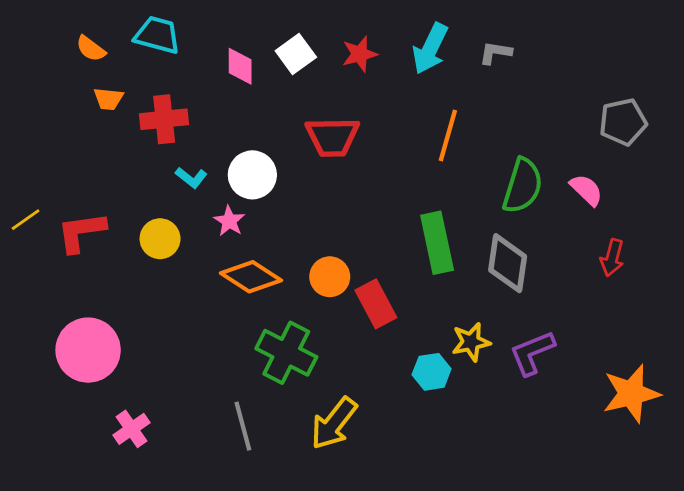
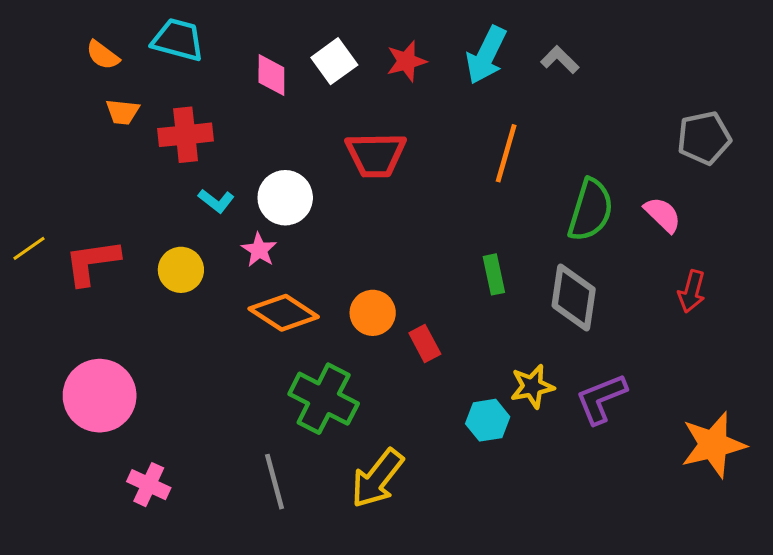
gray L-shape: (495, 53) -> (560, 60), turned 36
green rectangle: (437, 243) -> (494, 274), size x0.6
red rectangle: (376, 304) -> (425, 343), size x0.7
pink cross: (131, 429) -> (149, 485), turned -30

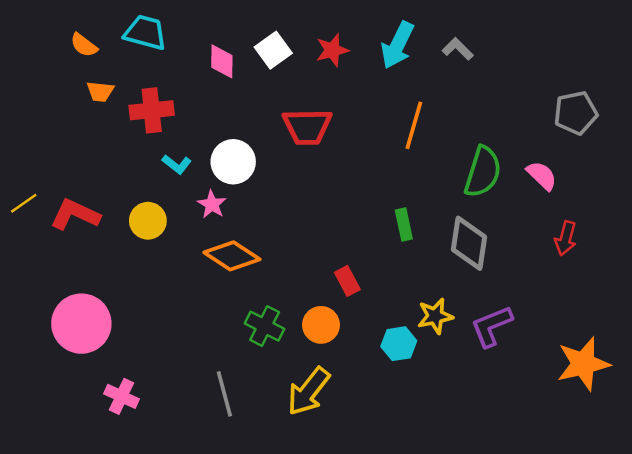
red L-shape: (92, 262) -> (75, 214), turned 33
orange circle: (373, 313) -> (321, 325), moved
green cross: (324, 399) -> (265, 326), size x0.7

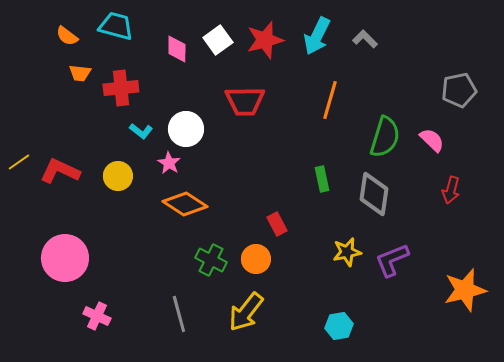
red star: (332, 50) -> (265, 40), size x1.4
cyan hexagon: (399, 344) -> (339, 326), moved

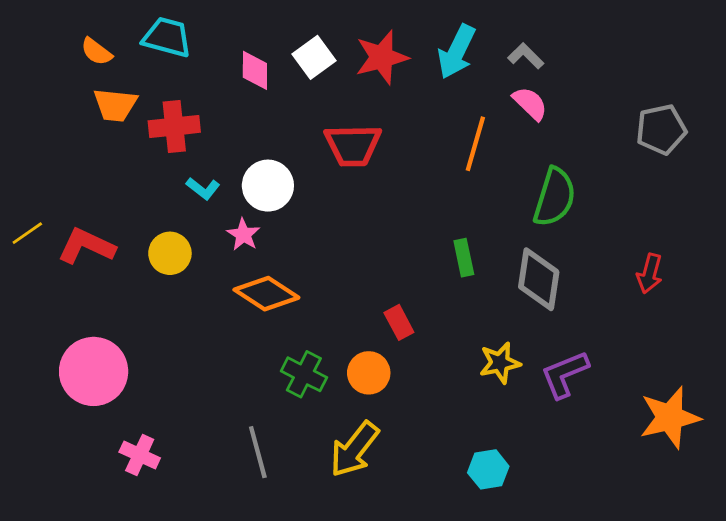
orange trapezoid: (80, 73) -> (115, 105), size x1.4
pink semicircle: (432, 140) -> (530, 103), moved

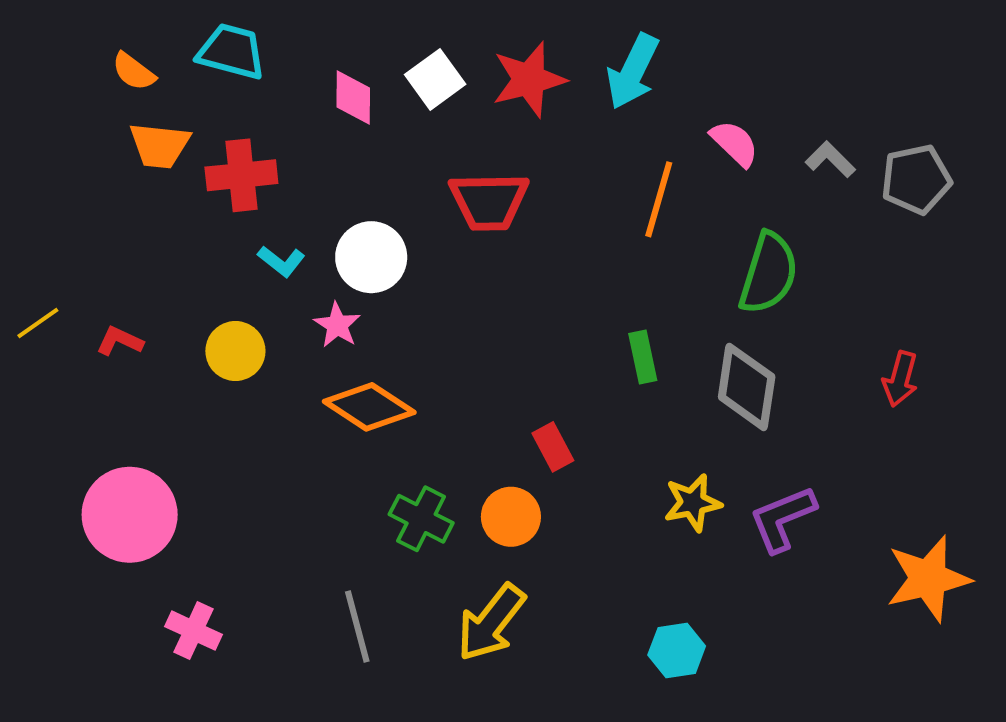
gray L-shape: (526, 56) -> (830, 159), moved
red L-shape: (86, 246) -> (120, 341), size x0.6

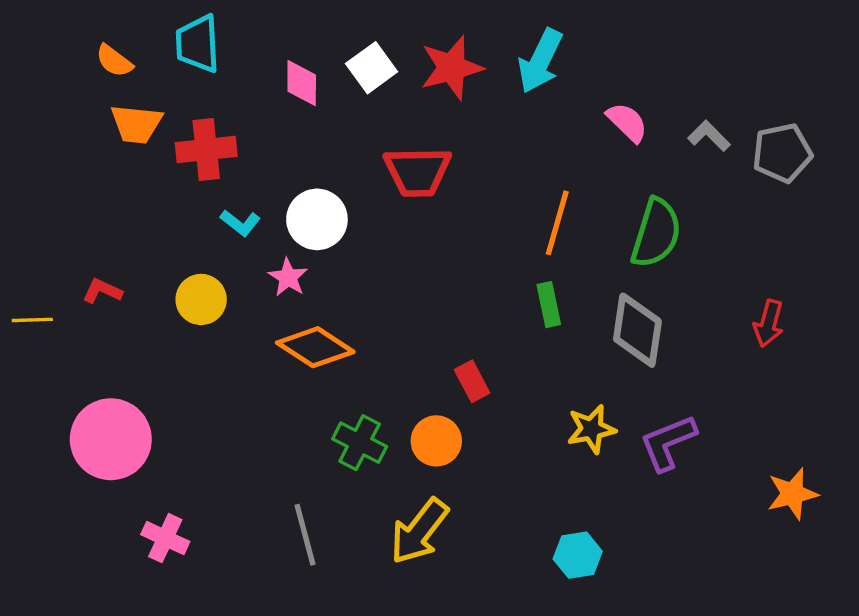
cyan trapezoid: (231, 52) -> (198, 44), turned -108
orange line: (659, 199) -> (557, 223), moved
yellow line: (38, 323) -> (32, 320), moved, turned 33
orange star: (928, 579) -> (792, 494), size x0.7

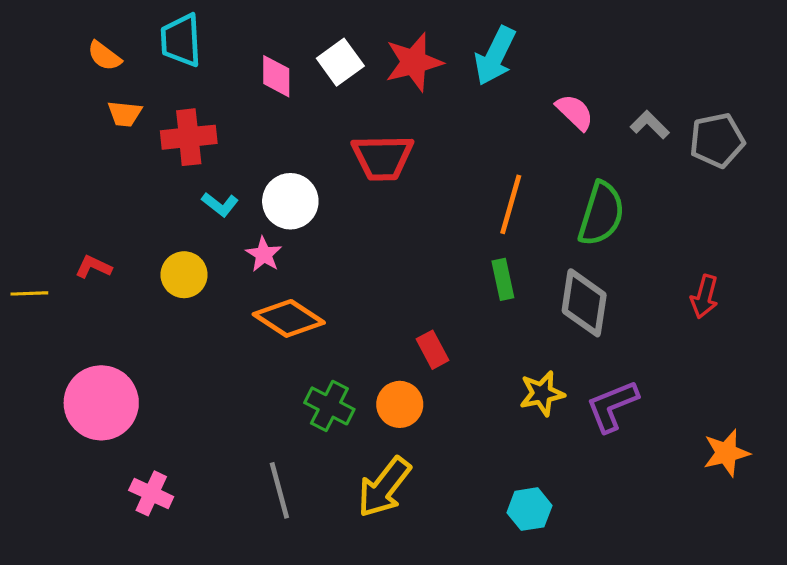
orange trapezoid: (136, 124) -> (125, 114), size x0.7

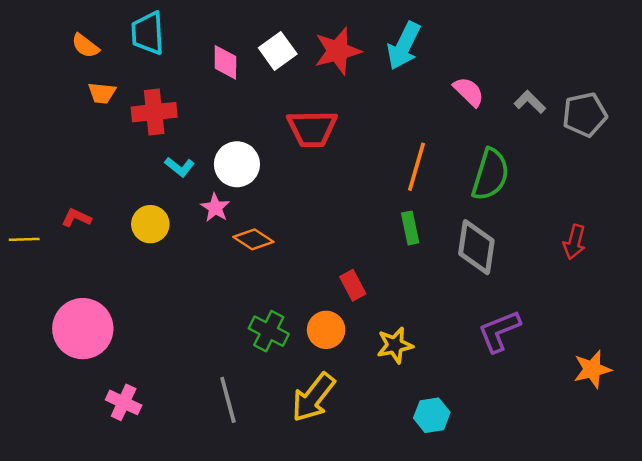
orange diamond: (289, 318) -> (253, 239), moved, size x0.7
yellow star: (542, 393) -> (395, 345), moved

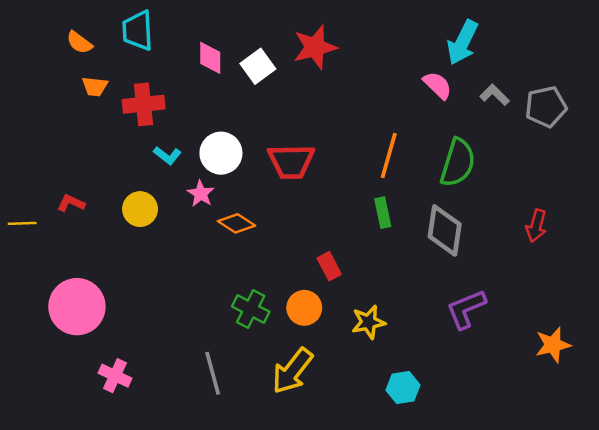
cyan arrow: (404, 46) -> (463, 42), moved
white square: (278, 51) -> (258, 66), moved
red trapezoid: (312, 129) -> (291, 161), moved

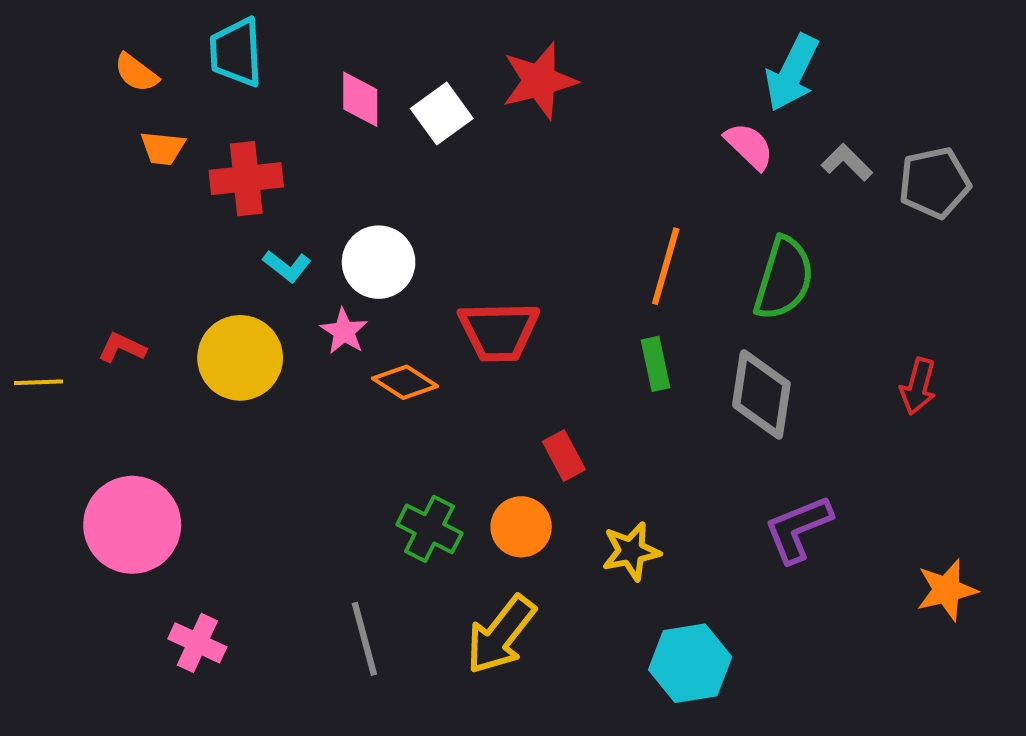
red trapezoid: (291, 161) -> (499, 331), moved
yellow circle: (140, 209) -> (240, 358), size x1.4
cyan hexagon: (403, 388) -> (690, 663), size x1.4

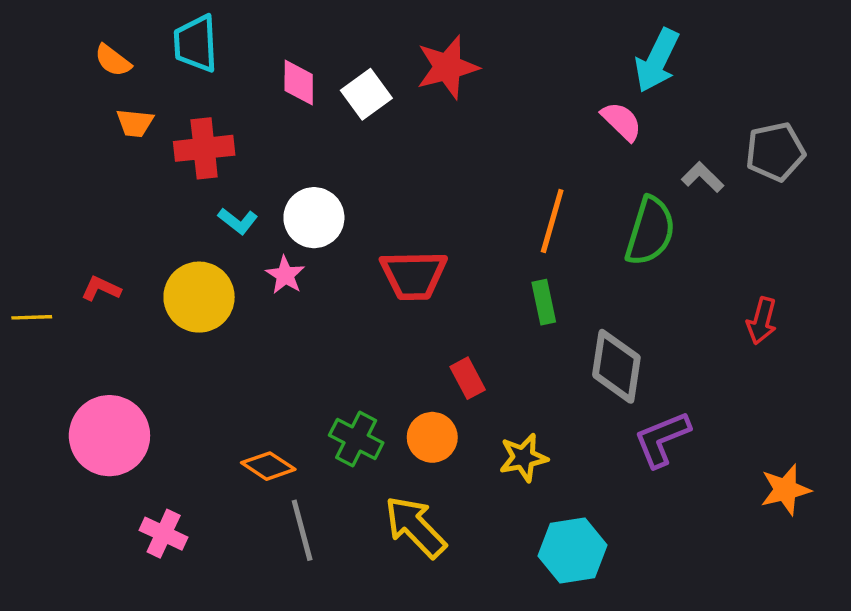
gray L-shape: (847, 162) -> (703, 177), moved
orange diamond: (405, 382) -> (268, 466), moved
gray diamond: (761, 394) -> (616, 366), moved
yellow arrow: (501, 635) -> (415, 527), turned 98

